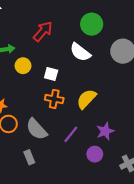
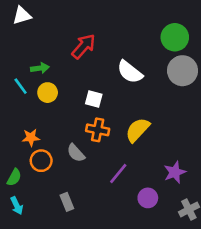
green circle: (92, 24) -> (175, 37), moved
yellow circle: (23, 66) -> (48, 93), moved
gray semicircle: (37, 129) -> (76, 153), moved, size x0.7
purple star: (105, 131) -> (175, 172), moved

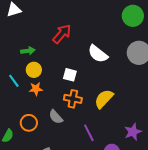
green circle: (175, 37) -> (133, 16), moved
cyan line: (21, 86) -> (14, 81), moved
orange star: (31, 138) -> (36, 89), moved
purple line: (118, 174) -> (89, 133), turned -66

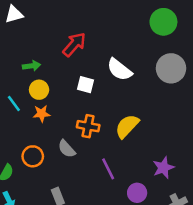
white square: (70, 75) -> (86, 85), moved

